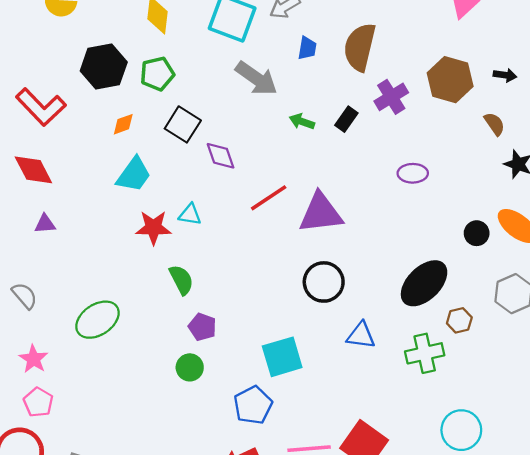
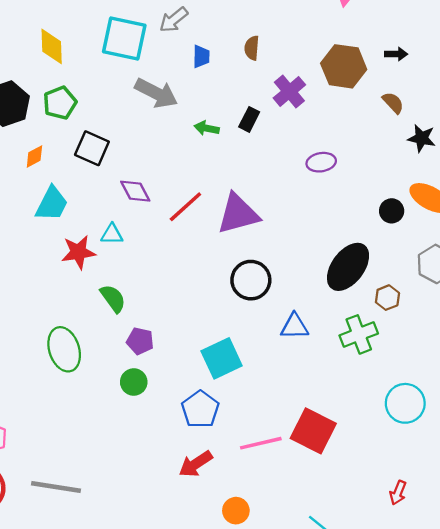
brown semicircle: (360, 47) -> (252, 48), size x0.5
purple diamond: (221, 156) -> (135, 191), moved
green ellipse: (97, 320) -> (64, 349), moved, turned -66

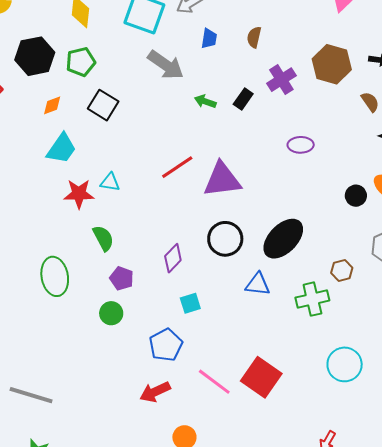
purple diamond: (135, 191) -> (173, 258), moved, turned 64
black ellipse: (348, 267) -> (283, 239), moved
cyan square: (222, 358) -> (190, 303), size x0.6
pink line: (261, 443) -> (214, 382), turned 42

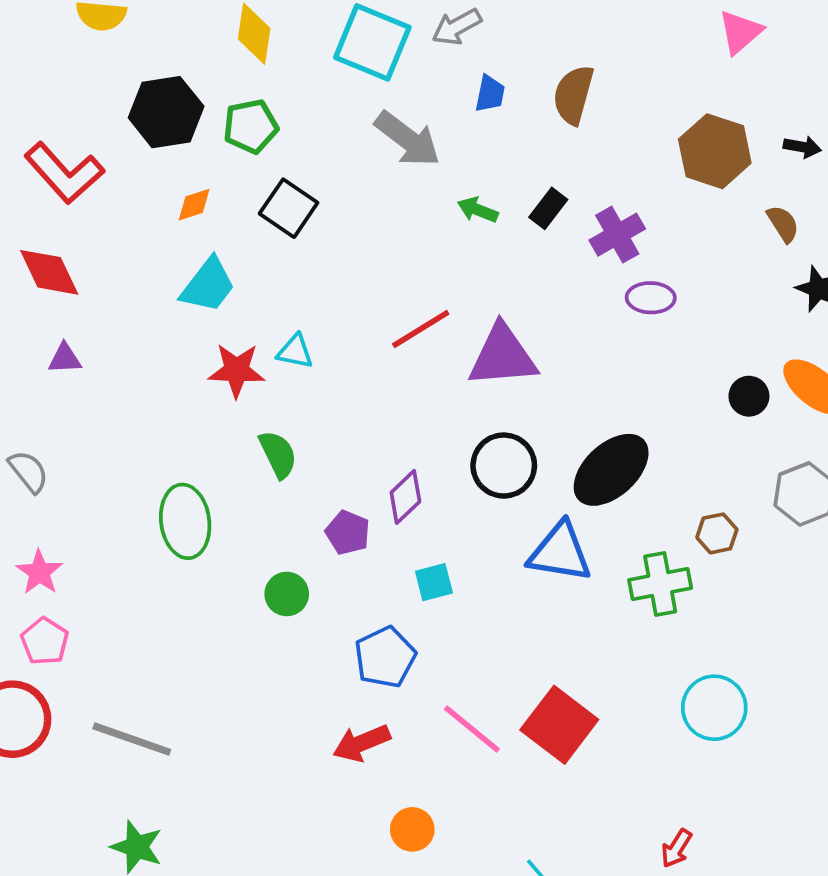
brown semicircle: (254, 37) -> (573, 95), size x1.5
purple cross: (281, 80) -> (617, 235), moved
purple pentagon: (122, 278) -> (348, 533), moved
blue triangle: (258, 284) -> (560, 552), size x1.4

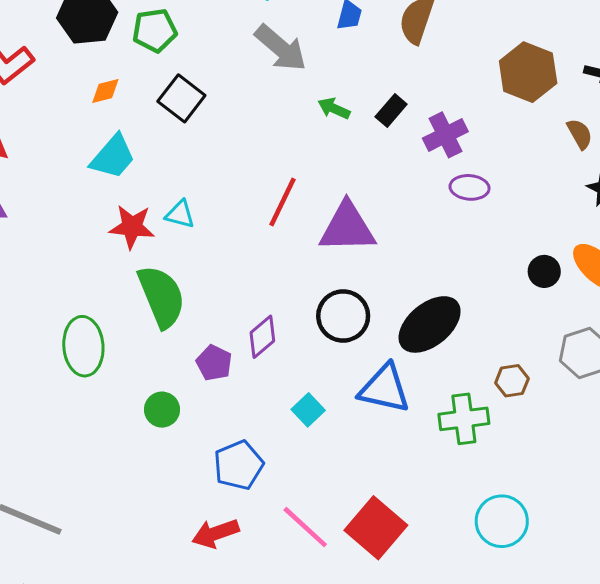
red line: (421, 329) -> (282, 202), turned -36
green semicircle: (278, 454) -> (162, 296), size x1.6
cyan square: (434, 582) -> (308, 410), moved, turned -32

